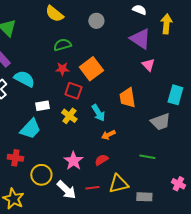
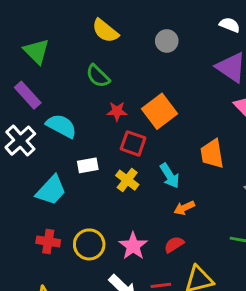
green semicircle: (62, 45) -> (98, 76), moved, turned -120
cyan trapezoid: (30, 129) -> (51, 190), moved
yellow circle: (41, 175) -> (89, 244), moved

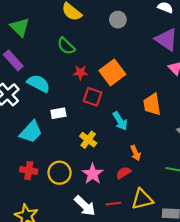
yellow cross: (127, 180) -> (88, 140), moved
orange arrow: (184, 208) -> (136, 153), moved, turned -88

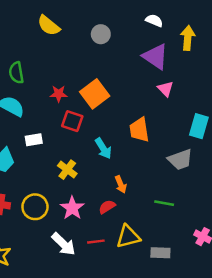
green semicircle: (66, 46) -> (16, 73), moved, turned 36

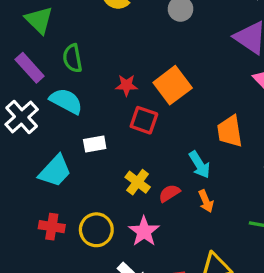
cyan arrow: (103, 148) -> (200, 165), moved
red semicircle: (107, 207) -> (169, 193), moved

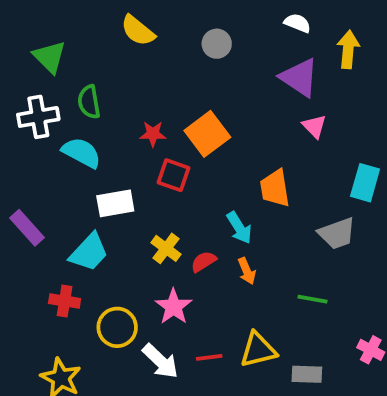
purple rectangle: (30, 68) -> (27, 228), moved
white cross: (22, 117) -> (38, 117), moved, turned 32
white rectangle: (95, 144) -> (115, 203), size x1.4
cyan trapezoid: (55, 171) -> (89, 252), moved
yellow circle: (96, 230) -> (117, 327), moved

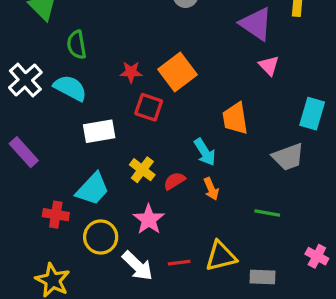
white cross: (38, 117) -> (25, 80), moved, turned -32
cyan trapezoid: (89, 252) -> (93, 189), moved

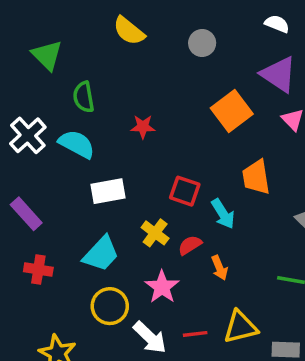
orange square: (178, 72) -> (232, 111), moved
red square: (149, 107) -> (185, 191), moved
orange arrow: (211, 189) -> (220, 268), moved
red cross: (56, 215) -> (38, 270), moved

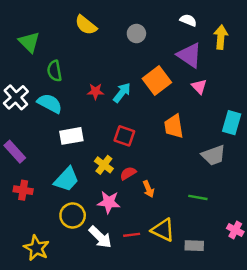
cyan arrow: (223, 214) -> (122, 93), moved, turned -110
pink star: (162, 287) -> (109, 202), turned -30
yellow triangle: (240, 327) -> (163, 230), turned 40

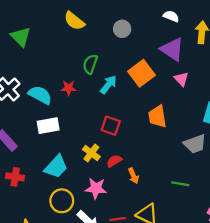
green semicircle: (54, 71) -> (90, 64), moved, turned 30
red star: (95, 91) -> (69, 88), moved
white rectangle: (71, 136) -> (48, 126), moved

